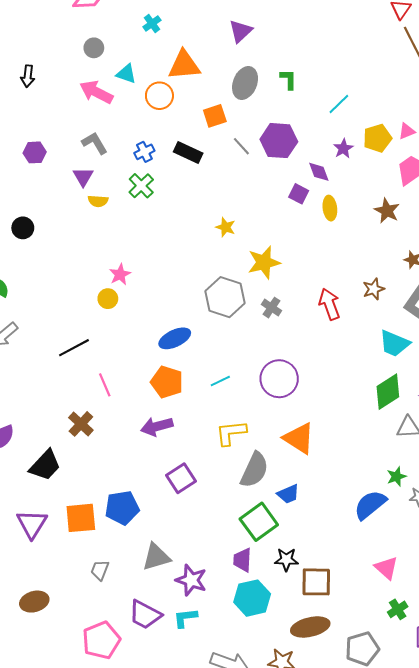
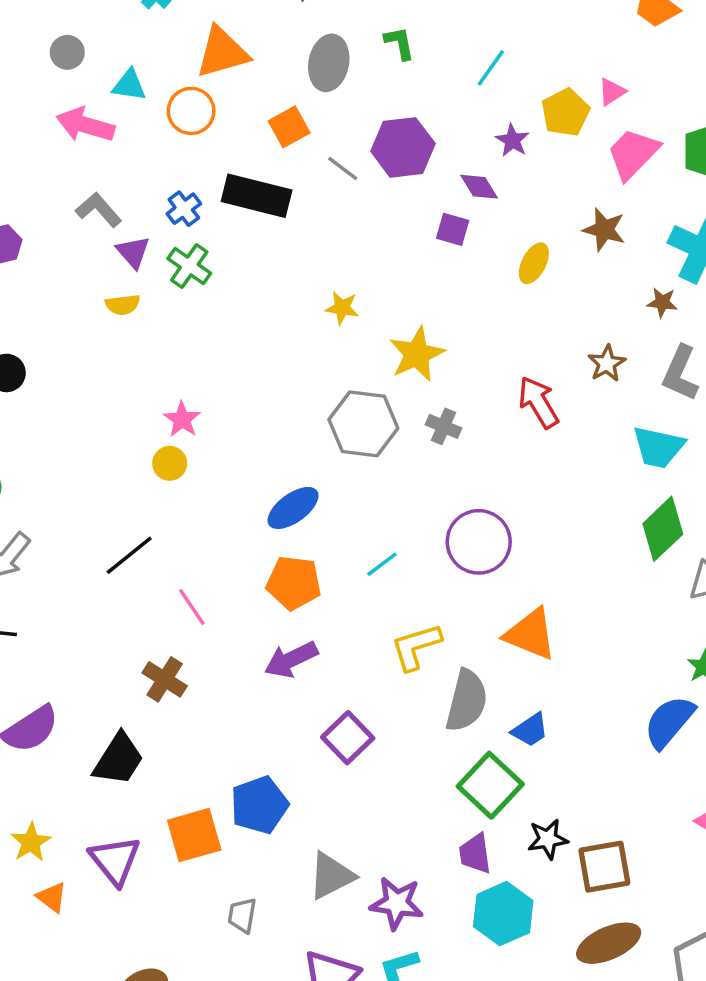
black rectangle: (188, 152) -> (257, 196), size x1.4
purple triangle: (83, 177) -> (133, 252), moved
yellow ellipse: (330, 208) -> (534, 263), moved, turned 45

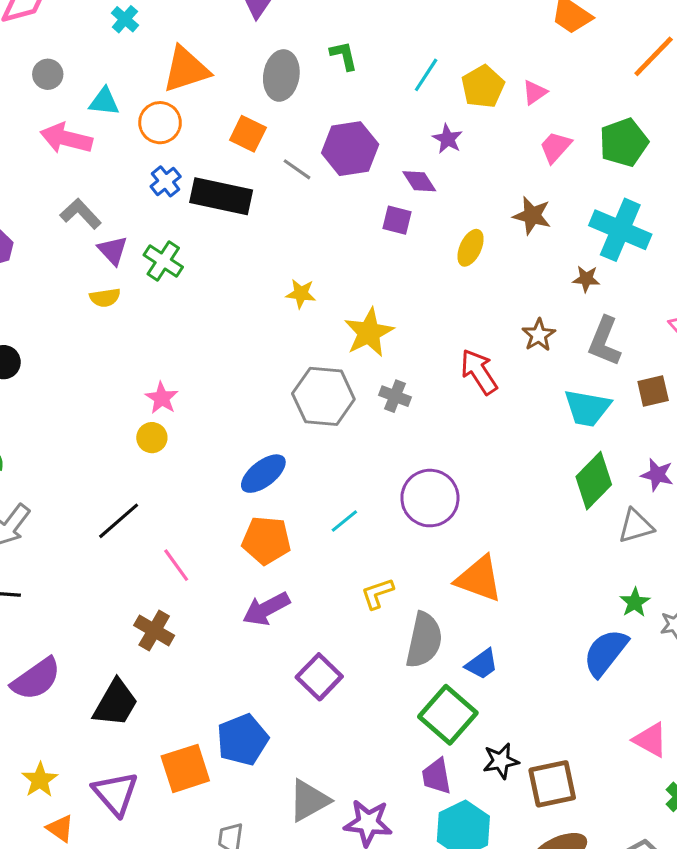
yellow pentagon: (565, 112) -> (483, 87), moved
orange square: (289, 127) -> (248, 134), turned -33
pink trapezoid: (633, 154) -> (555, 147), size x0.7
blue cross: (184, 209) -> (166, 181), moved
yellow L-shape: (416, 647) -> (377, 593), size x0.7

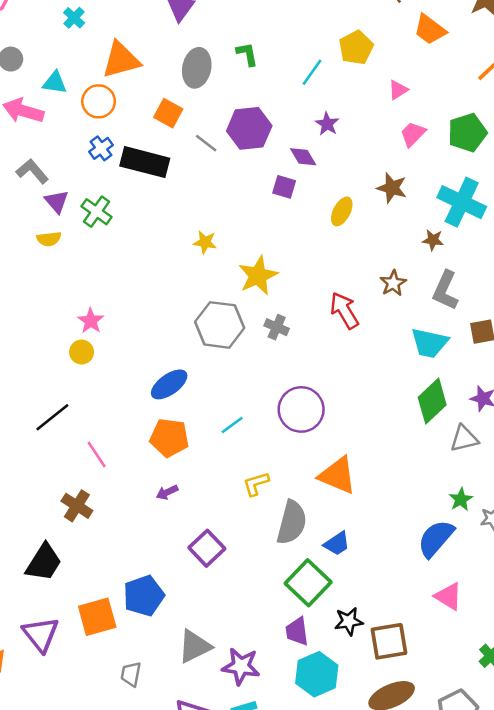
yellow pentagon: (483, 87) -> (356, 48), moved
purple arrow: (266, 609) -> (167, 492), size x0.6
pink triangle: (650, 740) -> (448, 596), moved

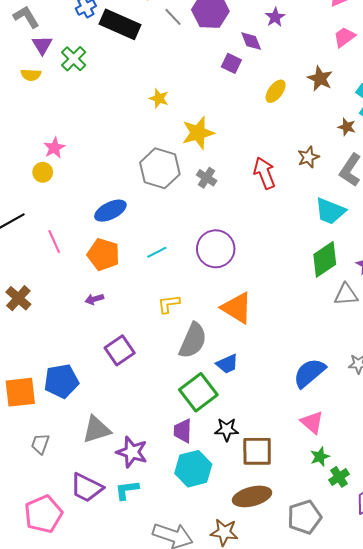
pink line: (97, 454) -> (54, 242), moved
green star: (461, 499) -> (320, 457), moved

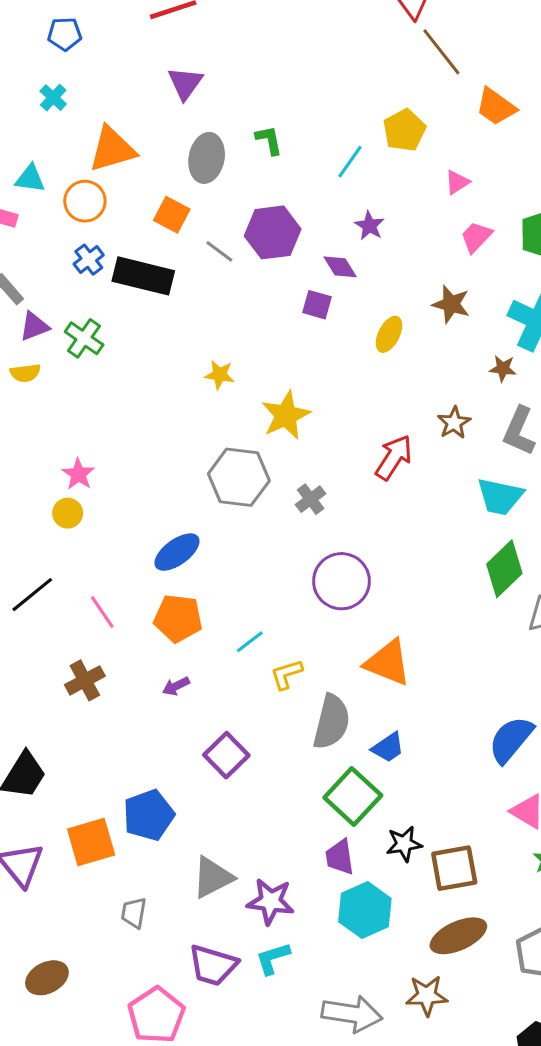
purple triangle: (42, 45) -> (34, 326), turned 50
red arrow: (264, 173) -> (394, 457), turned 64
gray cross: (207, 178) -> (311, 499), moved, turned 30
cyan line: (157, 252) -> (250, 642), moved
brown cross: (18, 298) -> (85, 680), moved, turned 30

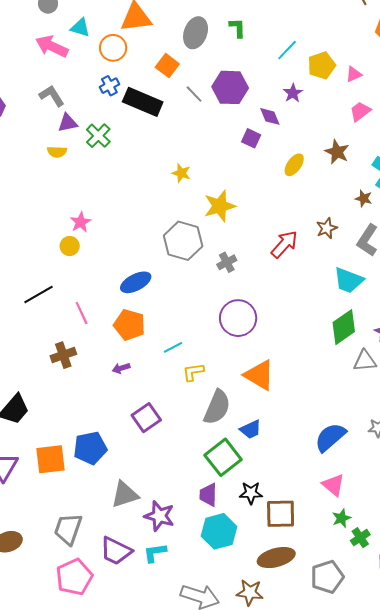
yellow pentagon: (404, 130) -> (322, 65), moved
gray trapezoid: (134, 913) -> (68, 529), moved, size x1.6

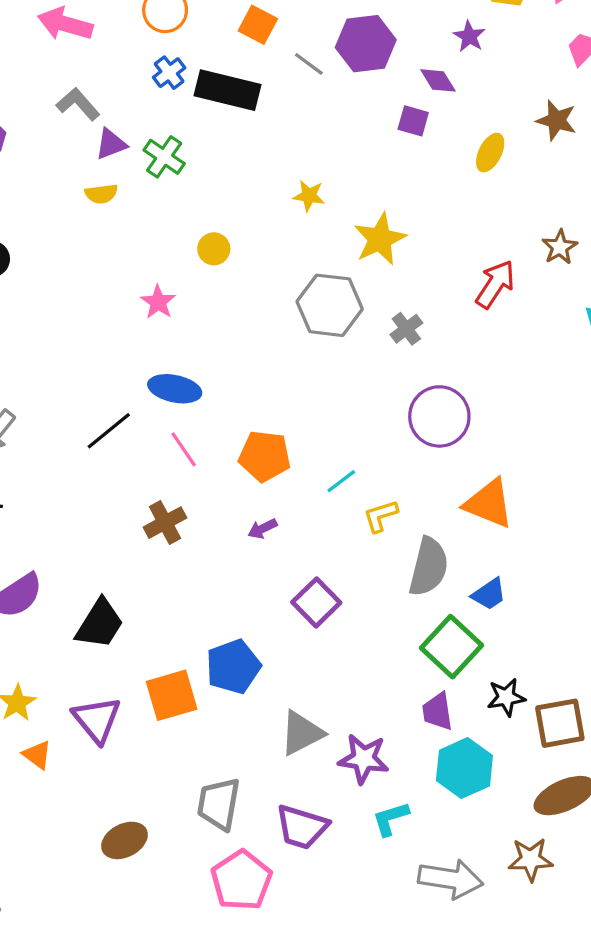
yellow circle: (70, 246) -> (214, 249), moved
blue ellipse: (136, 282) -> (175, 389), moved, turned 48
cyan L-shape: (155, 553) -> (391, 819), moved

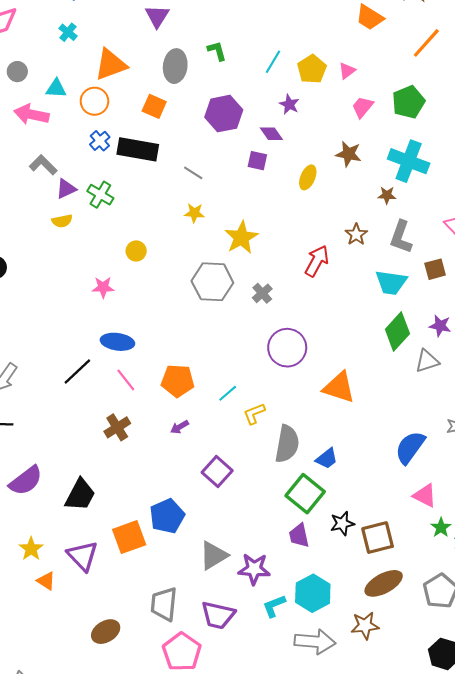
gray line: (309, 64) -> (193, 173), moved
pink star: (158, 302) -> (103, 287), turned -30
orange triangle: (489, 504) -> (339, 387), moved
cyan hexagon: (464, 768) -> (313, 593), moved

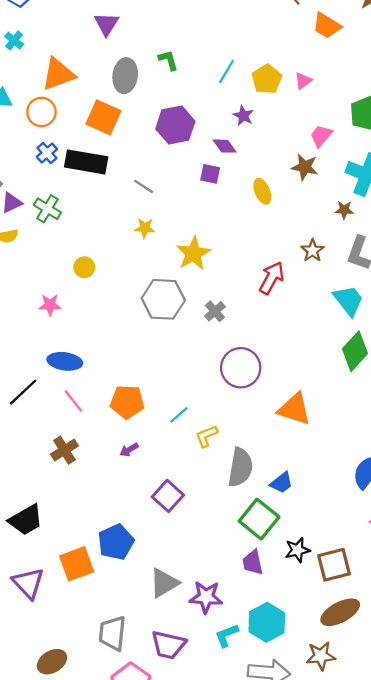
orange square: (154, 106) -> (103, 117), size x1.4
pink trapezoid: (362, 107) -> (321, 136), moved
yellow ellipse: (308, 177) -> (262, 191), turned -45
cyan trapezoid: (391, 282) -> (348, 300), turned -136
black trapezoid: (80, 495) -> (26, 520), turned 32

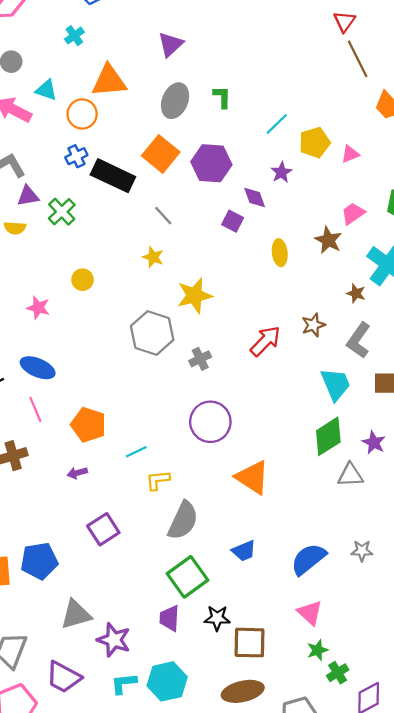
orange square: (103, 117) -> (161, 154), moved
blue trapezoid: (281, 483) -> (244, 551), moved

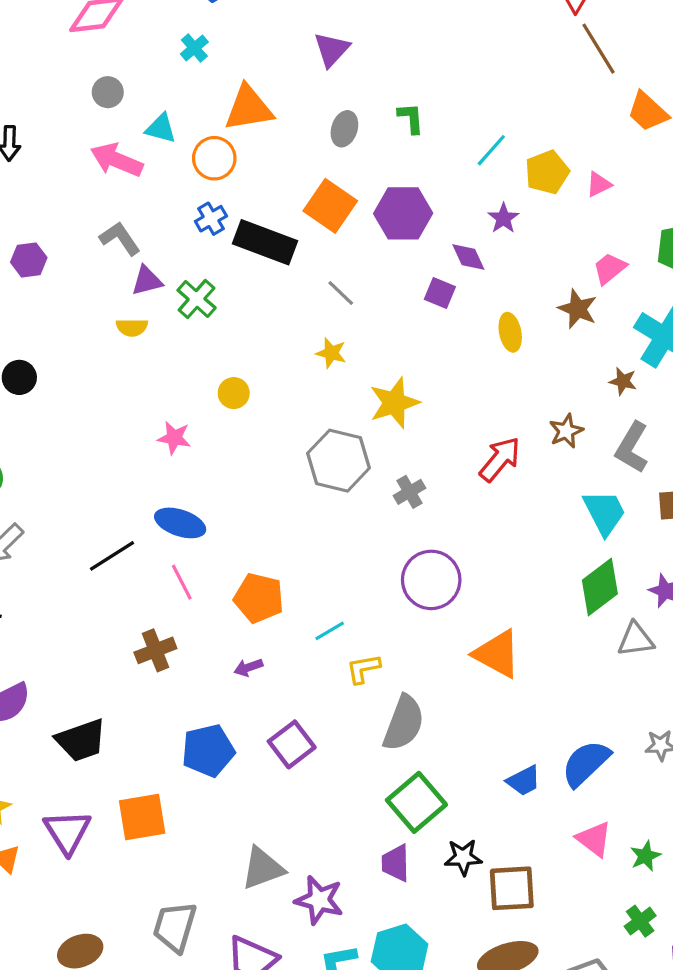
gray ellipse: (175, 101) -> (344, 129), size x0.7
blue trapezoid: (244, 551) -> (524, 781), moved
blue pentagon: (39, 561) -> (208, 750), moved
green star: (317, 650) -> (645, 856), moved

